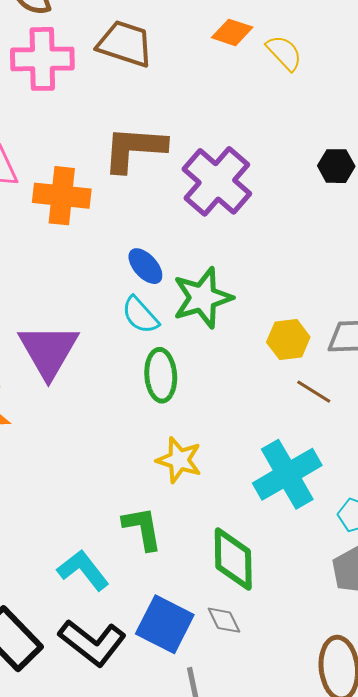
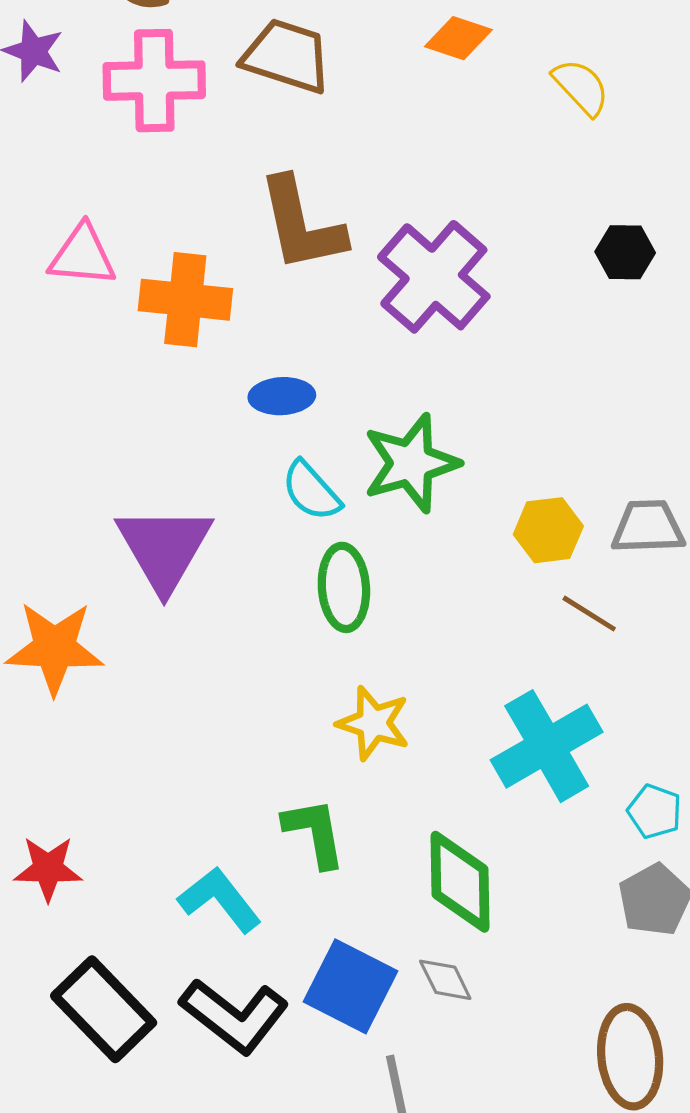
yellow semicircle: (284, 53) -> (581, 87), moved
brown L-shape: (134, 149) -> (301, 224), turned -106
blue ellipse: (145, 266) -> (282, 396), moved, turned -51

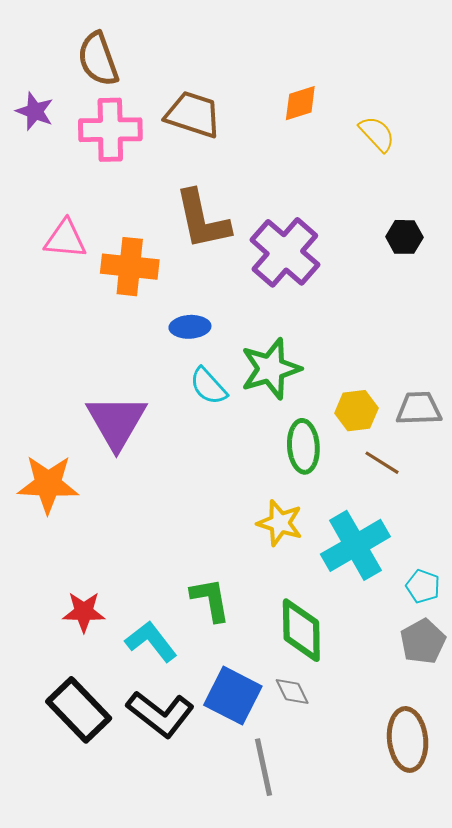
orange diamond: (458, 38) -> (300, 103), turned -36
green ellipse: (344, 587) -> (303, 446), moved
yellow star: (373, 723) -> (280, 523), moved
red star: (48, 869) -> (84, 612), moved

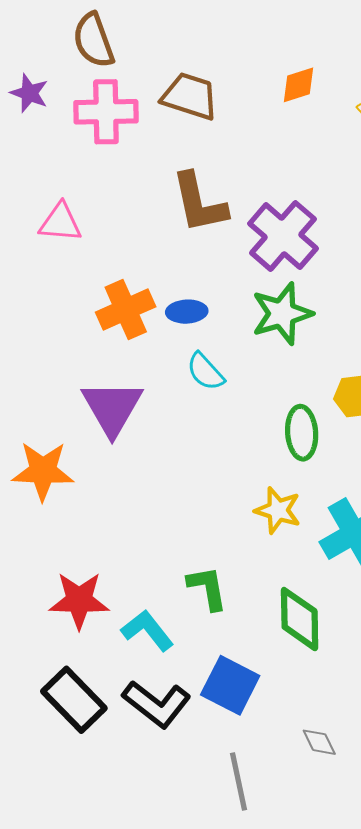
orange cross: (130, 267) -> (126, 309), moved, turned -30
green star: (271, 369) -> (282, 314), moved
red star: (84, 612) -> (79, 600), size x1.4
gray diamond: (292, 691) -> (319, 742), moved
gray line: (264, 767) -> (238, 782), moved

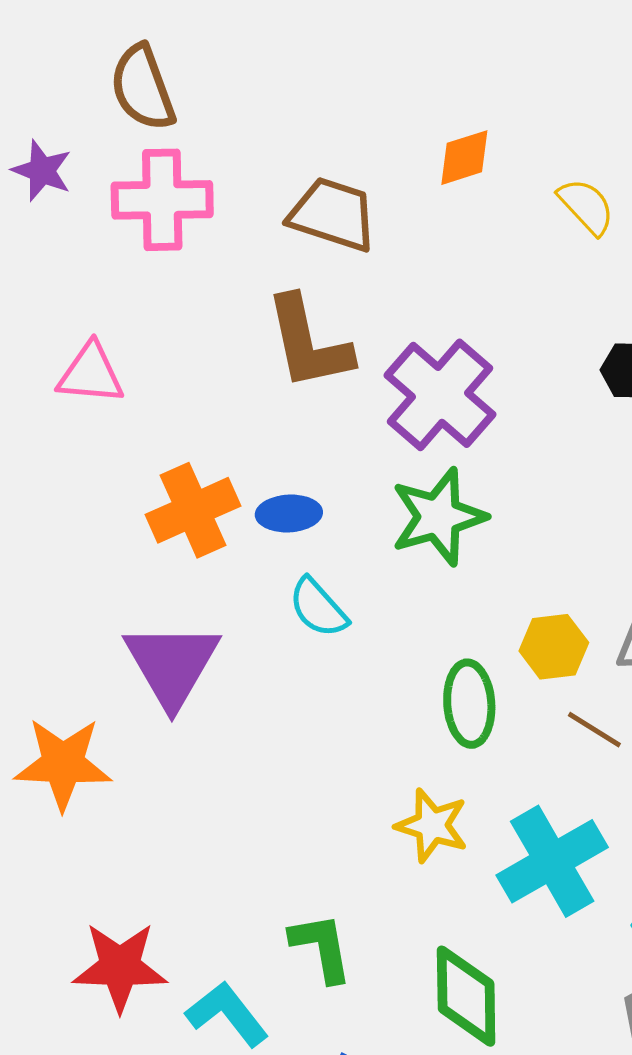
brown trapezoid: (190, 96) -> (333, 214), moved

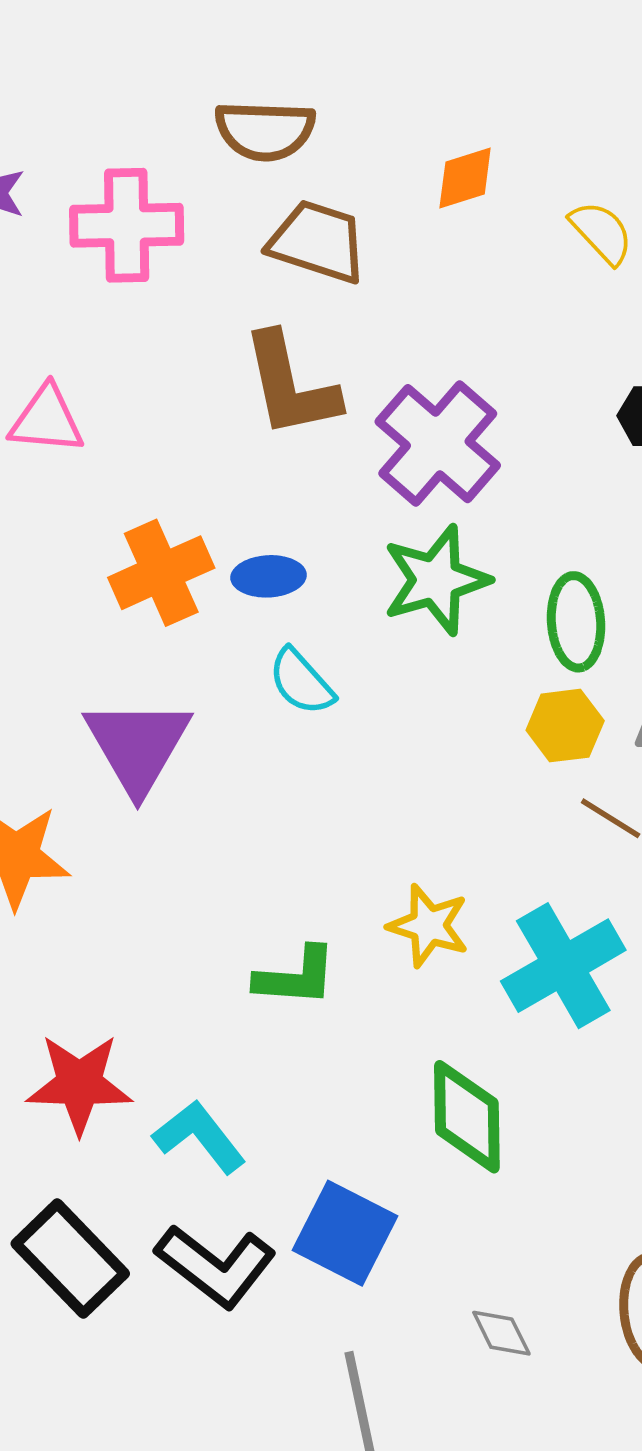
brown semicircle: (143, 88) -> (265, 131), moved, turned -68
green ellipse: (469, 704) -> (576, 622), moved
green L-shape: (321, 947) -> (296, 977), moved, turned 104

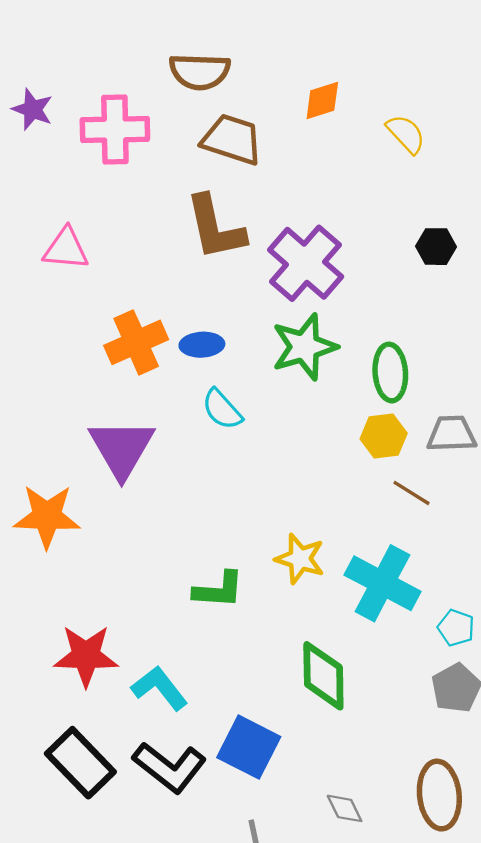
cyan cross: (563, 966) -> (382, 583), turned -32

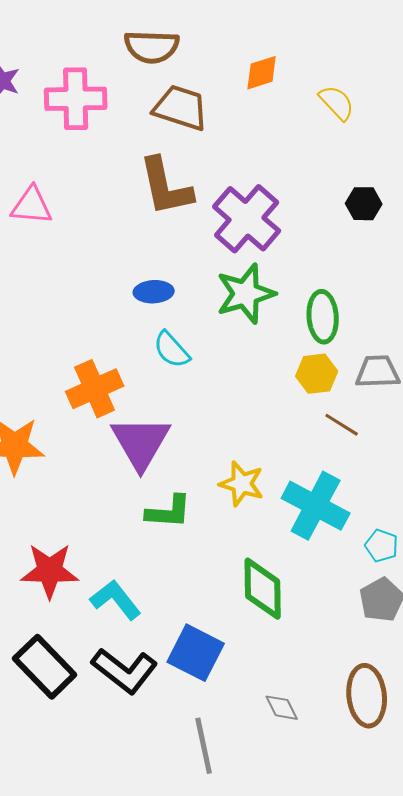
orange cross: (136, 342) -> (95, 389), moved
purple triangle: (122, 448) -> (141, 443), moved

